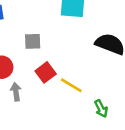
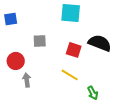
red square: (46, 72) -> (74, 50), moved, turned -35

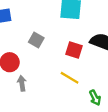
gray square: (40, 41) -> (36, 40), turned 32

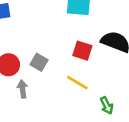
gray square: (36, 40) -> (39, 62), moved

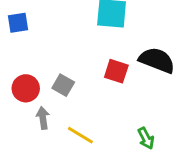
yellow line: (77, 83) -> (80, 135), moved

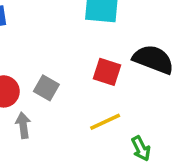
yellow line: (80, 135) -> (105, 122), moved, turned -56

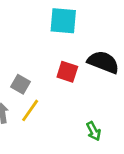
yellow line: (105, 122) -> (30, 110), moved, turned -30

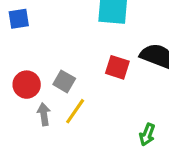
green arrow: (94, 131) -> (147, 135), turned 48

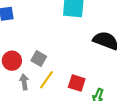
red square: (117, 67) -> (77, 83), moved

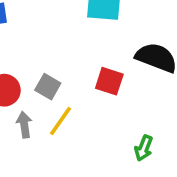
red square: (77, 83) -> (109, 81), moved

